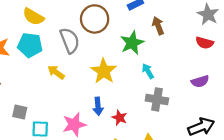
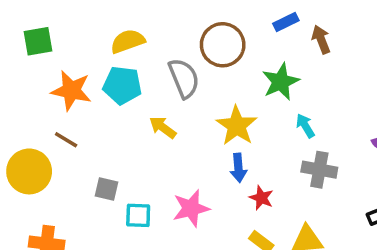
yellow semicircle: (33, 17) -> (128, 41), turned 130
brown arrow: (158, 26) -> (321, 39), moved
blue arrow: (98, 106) -> (238, 168), moved

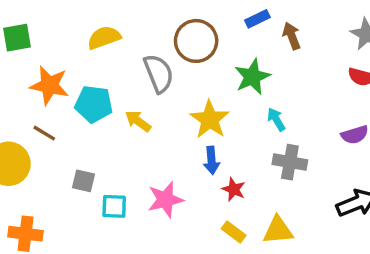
cyan pentagon: (122, 85) -> (94, 104), moved

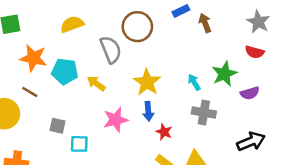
green star: (252, 77) -> (224, 74), moved
pink star: (165, 200) -> (116, 120), moved

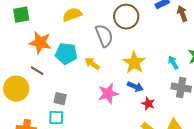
blue arrow: (148, 111) -> (135, 87), turned -63
cyan square: (79, 144) -> (56, 118), moved

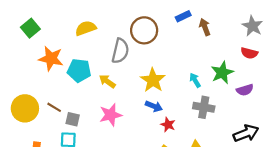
green square: (21, 15) -> (30, 28), turned -30
gray semicircle: (104, 36) -> (120, 51), turned 35
brown line: (37, 71) -> (54, 107), moved
pink star: (108, 94) -> (111, 115), moved

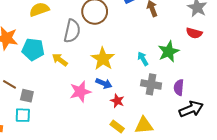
purple semicircle: (245, 90) -> (179, 87), moved, turned 112
pink star: (111, 115) -> (80, 92), moved

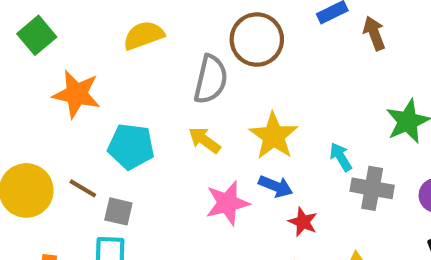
cyan pentagon: (33, 50) -> (131, 146), moved
cyan arrow: (143, 59) -> (341, 157), moved
yellow arrow: (60, 60) -> (204, 140), moved

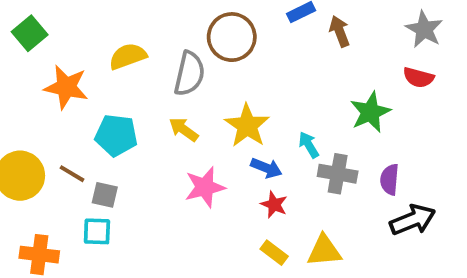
yellow semicircle: (144, 35) -> (128, 56), moved
blue arrow: (276, 186) -> (266, 168), moved

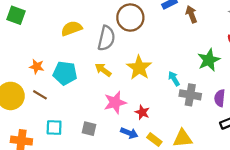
green square: (30, 33) -> (16, 15), turned -30
orange star: (66, 87) -> (37, 67), moved, size x0.6
blue arrow: (266, 168) -> (129, 133), moved
gray square: (105, 195) -> (89, 129), moved
red star: (274, 205) -> (142, 112), moved

